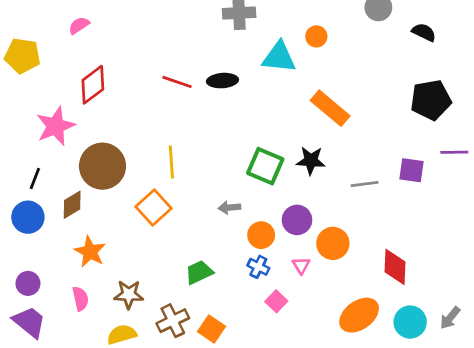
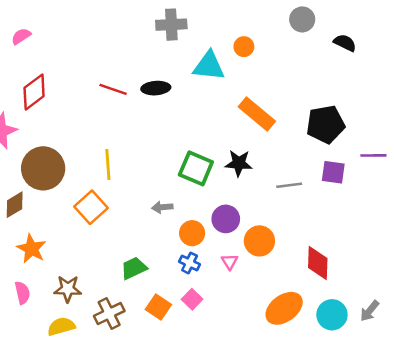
black pentagon: (431, 100) -> (326, 124), moved
pink square: (276, 301) -> (192, 299), moved
orange square: (211, 329) -> (158, 307), moved

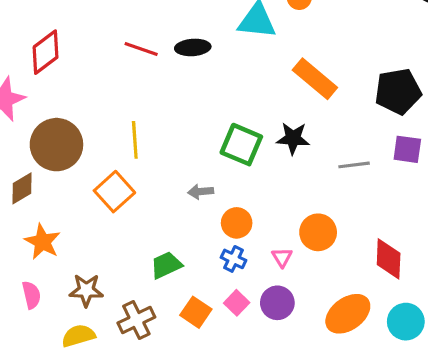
purple circle: (226, 219) -> (277, 303), moved

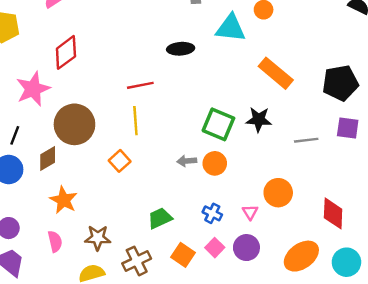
red line: (141, 49) -> (140, 85), moved, turned -30
orange square: (114, 192) -> (120, 161), size x0.7
orange circle: (237, 223) -> (215, 163), moved

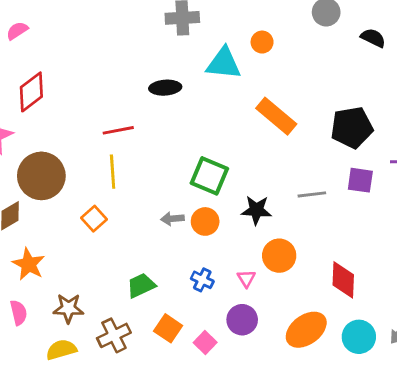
black star: (259, 119) -> (256, 210), moved
pink square: (215, 248) -> (205, 343), moved

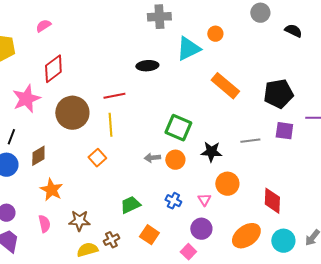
cyan triangle: (224, 63) -> (188, 49), turned -32
brown circle: (41, 176) -> (72, 113), moved
brown cross: (114, 335) -> (111, 240), size x0.7
pink square: (205, 343) -> (188, 252), moved
yellow semicircle: (61, 350) -> (87, 250), moved

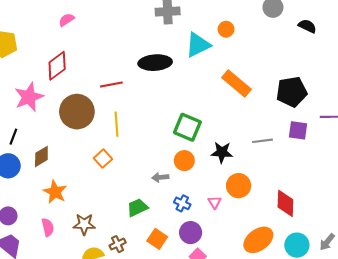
pink semicircle: (43, 26) -> (66, 20), moved
black ellipse: (147, 66) -> (155, 63), size x1.4
red line: (114, 96) -> (111, 84), moved
gray arrow: (152, 158) -> (160, 177), moved
purple circle: (201, 229) -> (191, 233), moved

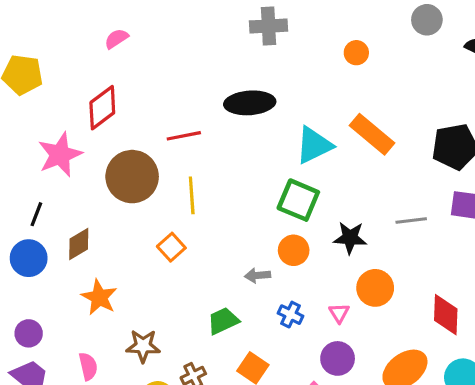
cyan triangle: (198, 45) -> (314, 145), moved
pink semicircle: (48, 227) -> (88, 366), moved
purple circle: (191, 233) -> (338, 358), moved

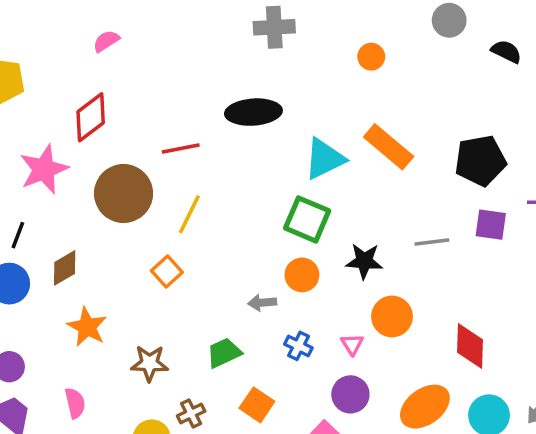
yellow line: (192, 195) -> (189, 214), turned 30
brown star: (143, 346) -> (150, 363), moved

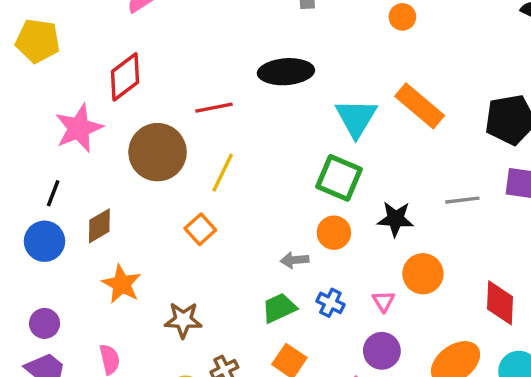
cyan triangle: (324, 159) -> (356, 118), turned -33
green trapezoid: (224, 353) -> (279, 308), moved

